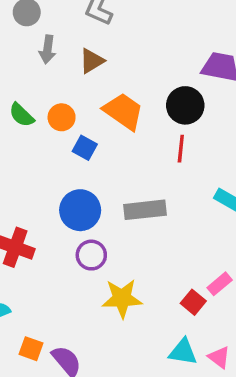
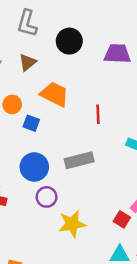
black circle: (185, 105) -> (69, 41), moved

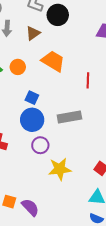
black circle: (69, 41) -> (58, 15), moved
blue square: (31, 123) -> (32, 98), moved

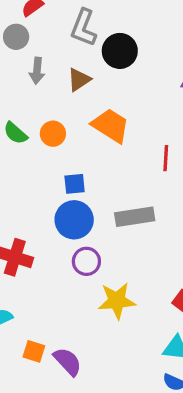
blue square: (32, 98) -> (75, 184), turned -32

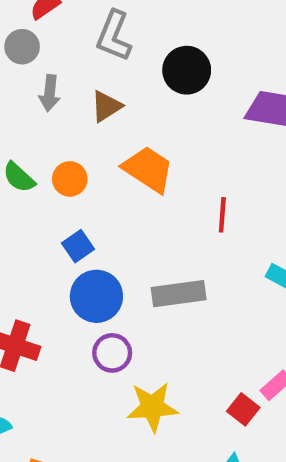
black circle: (120, 51) -> (187, 70), moved
blue square: (75, 184) -> (78, 246), moved, turned -30

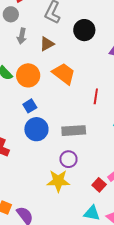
orange circle: (70, 179) -> (28, 75), size x1.5
purple circle: (112, 353) -> (68, 159), moved

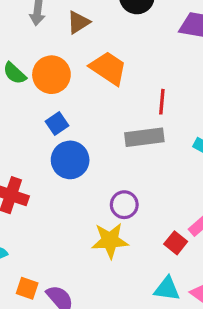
gray rectangle: (74, 131) -> (144, 137), moved

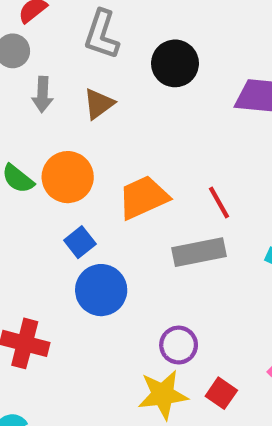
orange trapezoid: (108, 68) -> (143, 197), moved, turned -54
red line: (162, 102) -> (219, 202), turned -30
red square: (176, 243) -> (221, 393), moved

